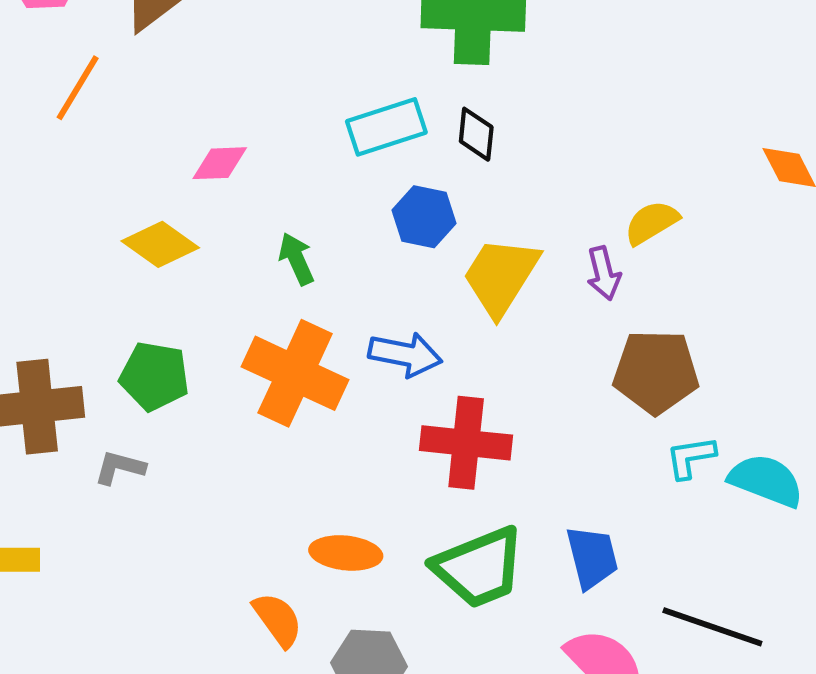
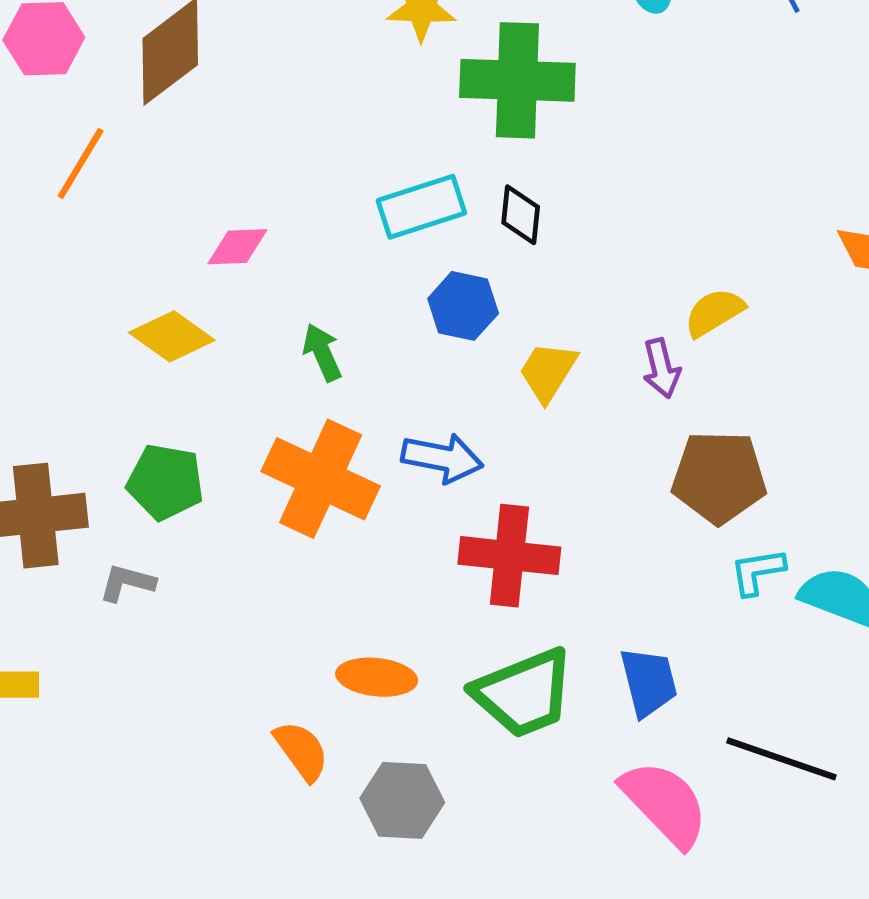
yellow trapezoid: (501, 276) -> (548, 372), size x0.7

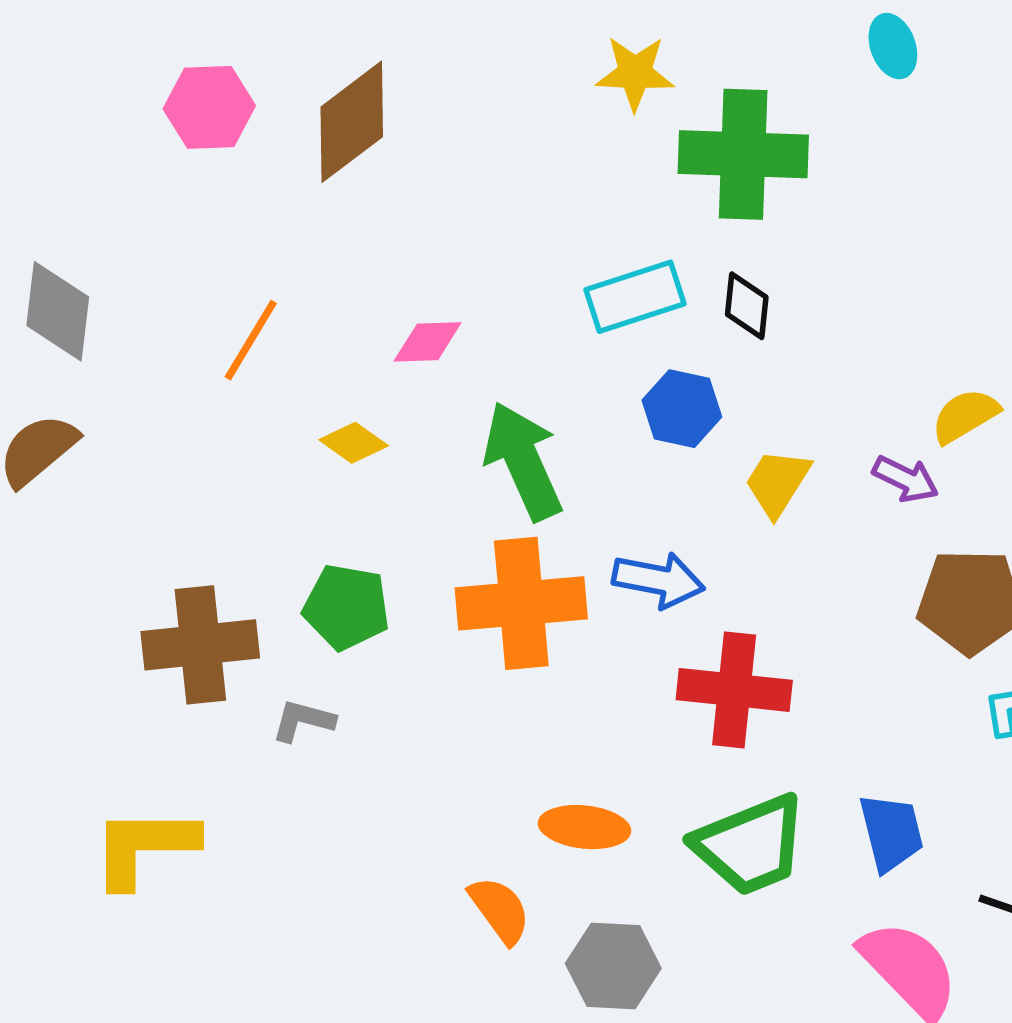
orange line: (81, 164) -> (251, 340), moved
yellow diamond: (172, 336) -> (354, 443), size x0.7
green arrow: (322, 352) -> (523, 461), size x1.8
purple arrow: (661, 368) -> (906, 479), turned -50
orange cross: (321, 479) -> (521, 603), turned -30

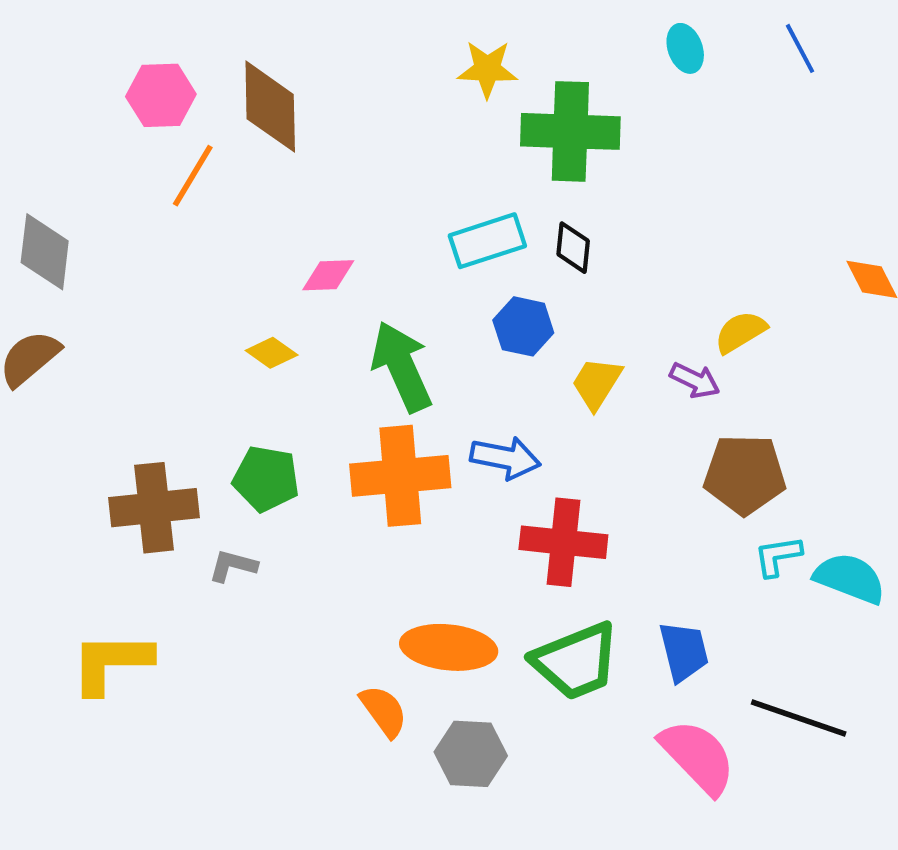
brown diamond: (352, 122) -> (270, 107), turned -54
orange line: (251, 340) -> (193, 176), moved
orange ellipse: (584, 827) -> (449, 647), size x1.4

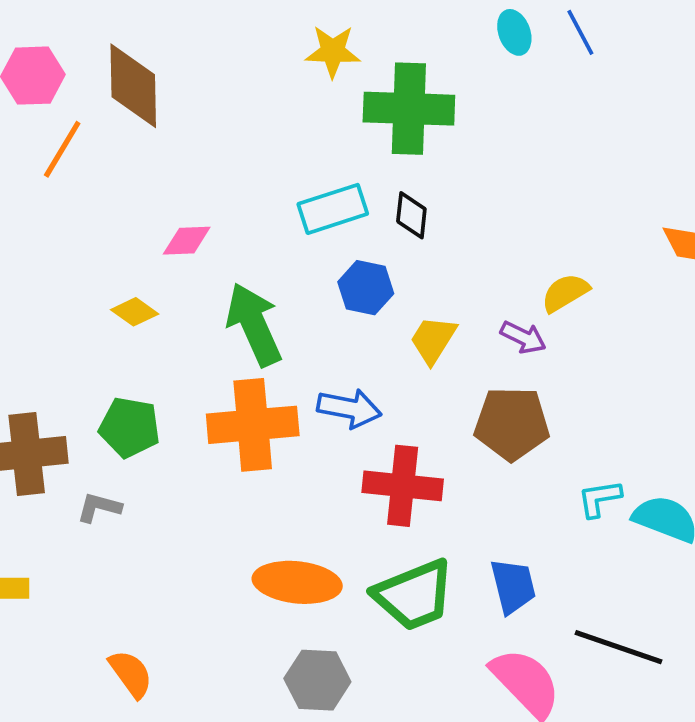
blue line: (800, 48) -> (580, 32), moved
brown pentagon: (745, 474) -> (512, 424), moved
orange semicircle: (384, 711) -> (131, 674), moved

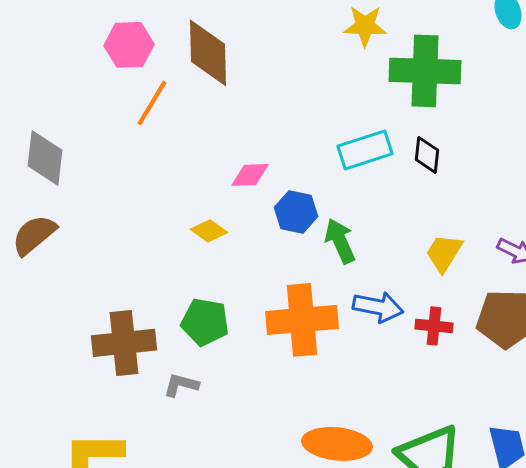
blue hexagon: (366, 288) -> (296, 212), moved
green arrow: (254, 325) -> (340, 241), moved, size x0.7
red cross: (403, 486) -> (434, 326), moved, size x0.6

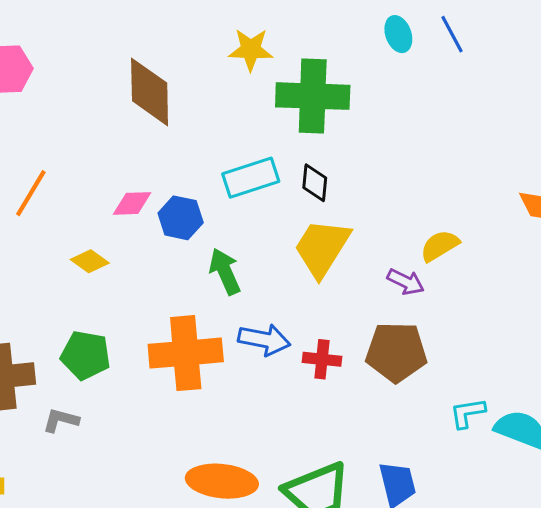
brown diamond: (208, 53) -> (150, 92), moved
orange line: (152, 103) -> (31, 193), moved
blue hexagon: (296, 212) -> (181, 218), moved
yellow trapezoid: (444, 253) -> (322, 248), moved, size x1.5

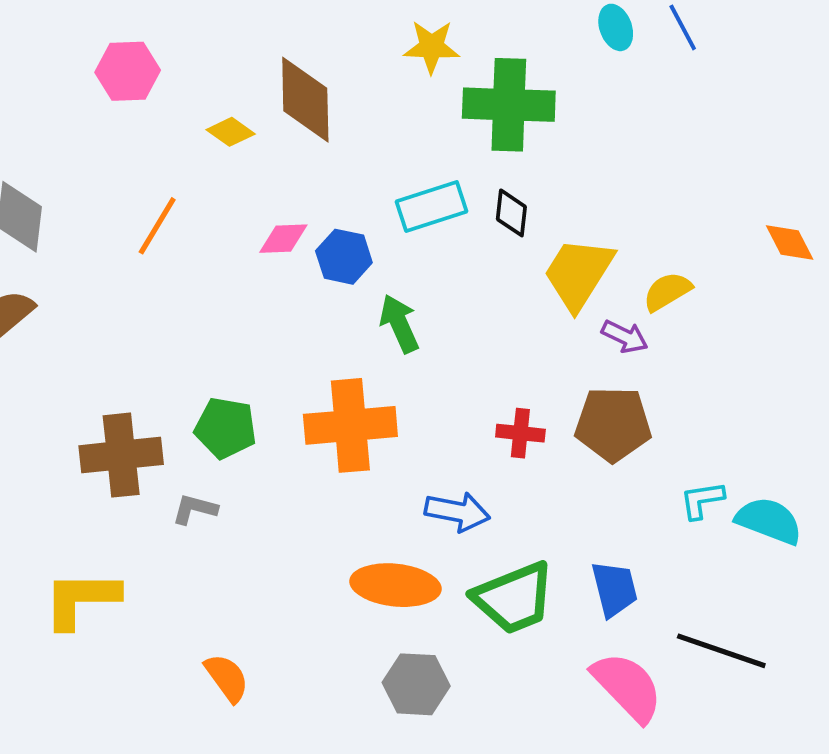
yellow trapezoid: (322, 248) -> (578, 273), moved
yellow diamond: (90, 261) -> (231, 132), moved
blue arrow: (264, 340) -> (457, 512), moved

